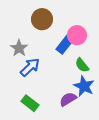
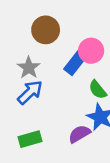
gray star: (19, 48) -> (29, 68), moved
green rectangle: (30, 103) -> (30, 139), turned -54

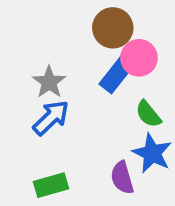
brown circle: (46, 30) -> (113, 28), moved
purple semicircle: (79, 134) -> (122, 178), turned -75

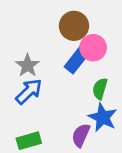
green semicircle: (148, 114) -> (100, 89), turned 55
purple semicircle: (122, 178) -> (81, 135), turned 40

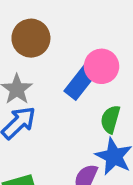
brown circle: (74, 26) -> (31, 38), moved

